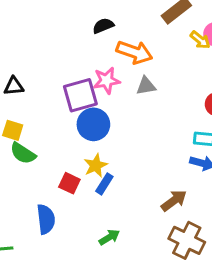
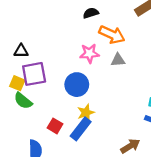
purple square: (80, 95) -> (34, 74), moved
yellow star: (96, 165) -> (86, 113), moved
blue rectangle: (104, 184) -> (81, 129), size x1.5

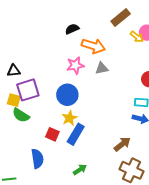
yellow star: (86, 113) -> (70, 118), moved

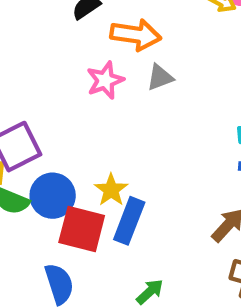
blue circle: (67, 95) -> (53, 196), moved
red square: (52, 134) -> (82, 229), size x1.6

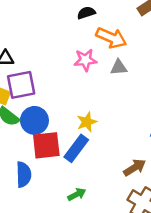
yellow star: (111, 190) -> (87, 122), moved
red square: (82, 229) -> (46, 145), turned -36

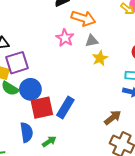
pink star: (85, 60) -> (65, 38), turned -30
yellow star: (87, 122) -> (100, 58), moved
green arrow: (77, 194) -> (49, 141), moved

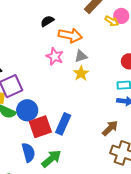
yellow star: (100, 58) -> (81, 73), moved
green arrow: (49, 141) -> (51, 159), size x1.5

